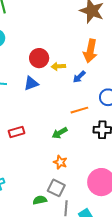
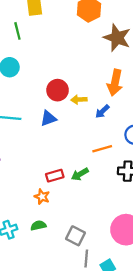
red rectangle: (16, 132) -> (55, 176), moved
orange star: (60, 162) -> (42, 197), moved
green semicircle: (40, 200) -> (38, 226), moved

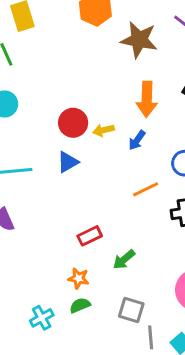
green arrow: (80, 174) -> (124, 259), moved
orange star: (42, 197) -> (79, 278), moved

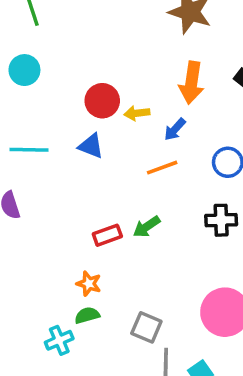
blue triangle: (68, 162) -> (91, 146), turned 45
orange line: (146, 189) -> (162, 168), moved
green arrow: (124, 259) -> (147, 227), moved
cyan cross: (42, 318) -> (59, 340), moved

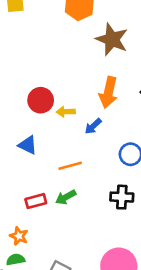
blue triangle: (91, 146) -> (28, 145), moved
orange line: (162, 168) -> (70, 166), moved

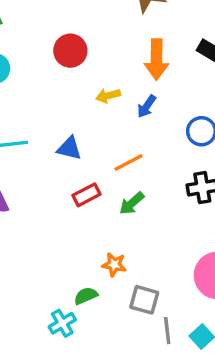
red circle: (41, 100) -> (70, 51), moved
red rectangle: (36, 201) -> (87, 195), moved
orange star: (19, 236) -> (114, 265), moved

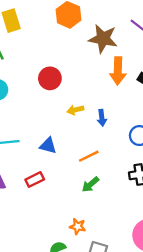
orange arrow: (157, 59) -> (118, 71), moved
blue arrow: (147, 106) -> (102, 118), turned -42
red rectangle: (87, 195) -> (35, 179), moved

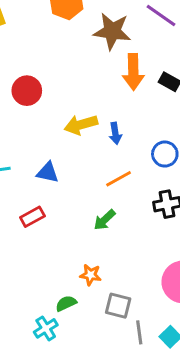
red circle: (50, 78) -> (27, 91), moved
yellow arrow: (75, 110) -> (81, 125), size x1.5
orange line: (89, 156) -> (119, 179), moved

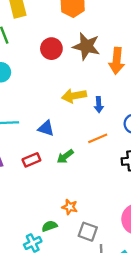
brown star: (112, 31) -> (86, 46), moved
red circle: (27, 91) -> (51, 49), moved
green arrow: (105, 220) -> (65, 156), moved

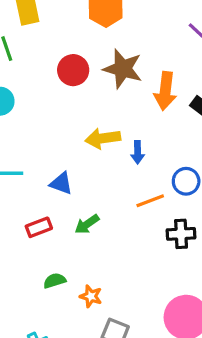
orange line: (98, 138) -> (150, 201), moved
green semicircle: (50, 226) -> (55, 281), moved

